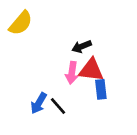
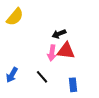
blue rectangle: (101, 89) -> (73, 85), moved
blue arrow: (39, 103) -> (12, 75), moved

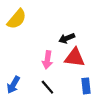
pink arrow: (52, 53) -> (47, 60), moved
blue rectangle: (73, 85) -> (86, 86), moved

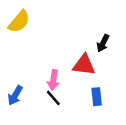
black arrow: (67, 38) -> (103, 43), moved, turned -42
pink arrow: (47, 60) -> (53, 80), moved

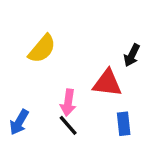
yellow semicircle: (19, 22) -> (42, 49), moved

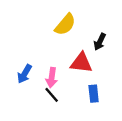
yellow semicircle: (42, 49) -> (65, 25), moved
blue arrow: (19, 122) -> (25, 74), moved

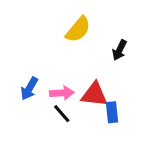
red triangle: (81, 63) -> (94, 94), moved
pink arrow: (52, 78) -> (62, 93), turned -102

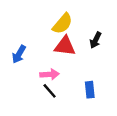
blue arrow: (29, 89) -> (19, 54), moved
red triangle: (94, 94) -> (65, 46), moved

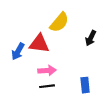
red triangle: (65, 46) -> (39, 44), moved
black line: (50, 91) -> (47, 86), turned -56

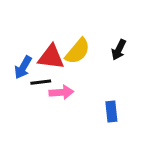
yellow semicircle: (59, 22) -> (78, 51), moved
black line: (47, 86) -> (41, 82), moved

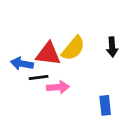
black arrow: (119, 50) -> (112, 47), turned -30
blue arrow: (23, 67) -> (22, 64), turned 70

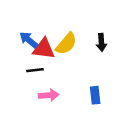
blue arrow: (22, 64) -> (29, 40), moved, turned 30
pink arrow: (58, 87) -> (49, 95), moved

